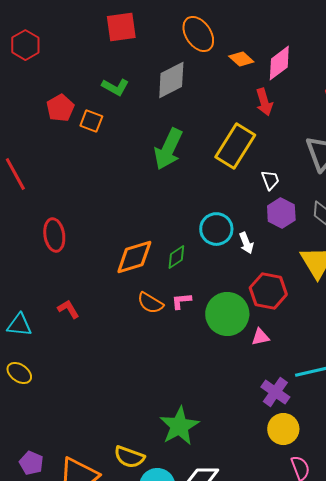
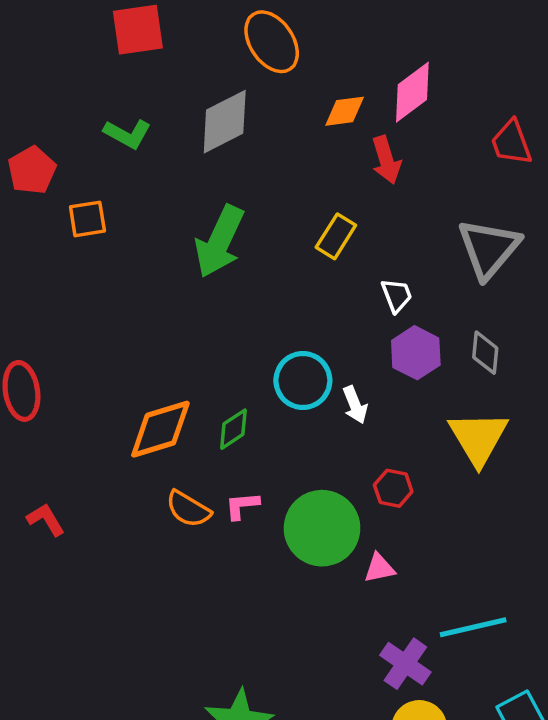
orange diamond: (241, 59) -> (345, 111), moved, turned -50
orange square: (91, 121) -> (87, 219), moved, turned -30
yellow rectangle: (235, 146) -> (336, 236), size x0.6
red hexagon: (268, 291) -> (393, 488), size x0.6

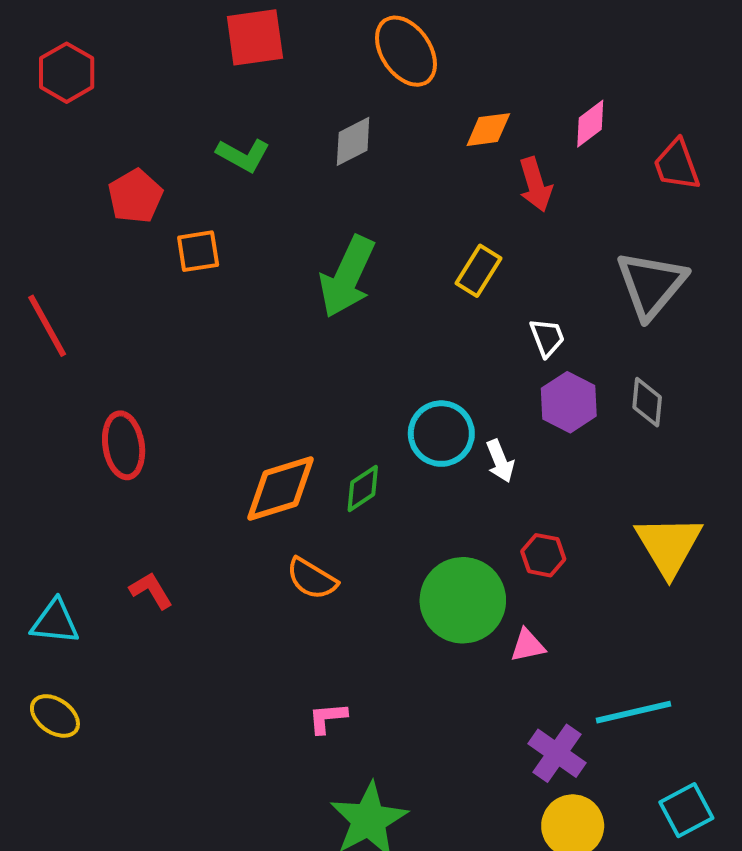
pink diamond: (412, 92) -> (590, 124), moved, size x0.7
gray diamond: (225, 122) -> (353, 141), size x0.7
yellow triangle: (478, 438) -> (669, 545), moved
pink L-shape: (242, 506) -> (328, 718), moved

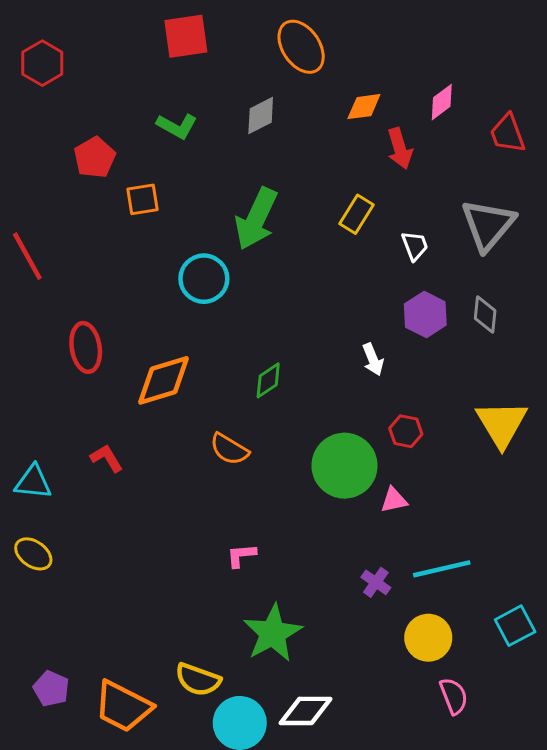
white trapezoid: (547, 337) -> (415, 246), moved
cyan circle: (441, 434) -> (204, 279), moved
orange diamond: (280, 488) -> (163, 380), moved
cyan line: (633, 712) -> (442, 569), moved
purple cross: (557, 753) -> (376, 582), moved, size x0.7

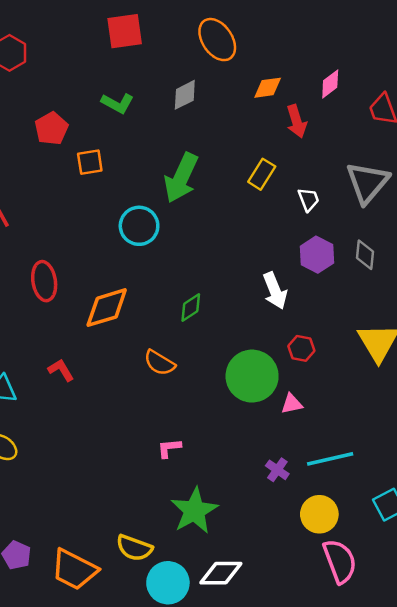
white arrow: (373, 359) -> (275, 291), size x1.4
pink semicircle: (454, 696) -> (340, 561), size x1.5

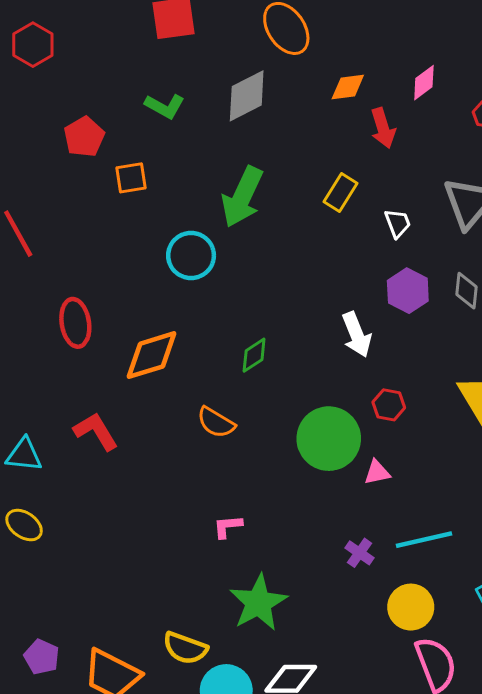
gray diamond: (185, 95) -> (247, 96), size x1.4
red L-shape: (61, 370) -> (96, 431), size x1.4

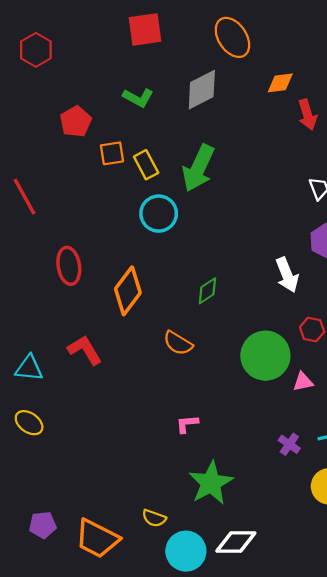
yellow rectangle: (340, 192) -> (146, 165), moved, turned -60
orange diamond: (151, 355) -> (128, 291), turned -36
yellow semicircle: (185, 648) -> (154, 518), size x0.7
purple pentagon: (42, 657) -> (43, 525), turned -30

